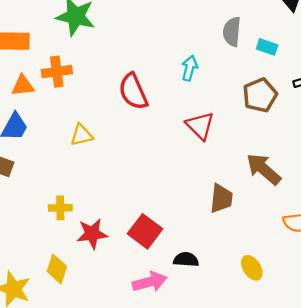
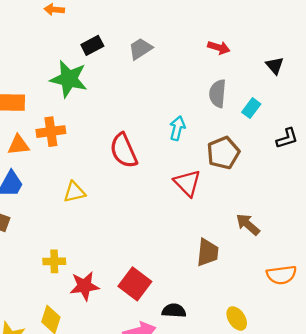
cyan rectangle: (267, 47) -> (251, 108), turned -72
brown pentagon: (260, 95) -> (223, 153), moved
brown arrow: (264, 169) -> (248, 224), size x0.7

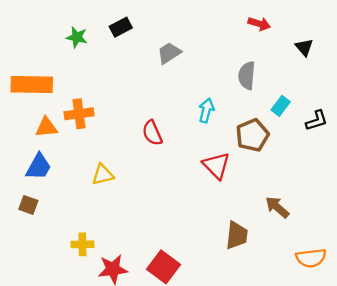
red arrow: (219, 48) -> (259, 24), moved
gray trapezoid: (140, 49) -> (169, 53), moved
green star: (69, 79) -> (77, 37), moved, size x0.6
cyan rectangle: (251, 108) -> (281, 106), moved
red semicircle: (124, 151) -> (152, 133), size x0.7

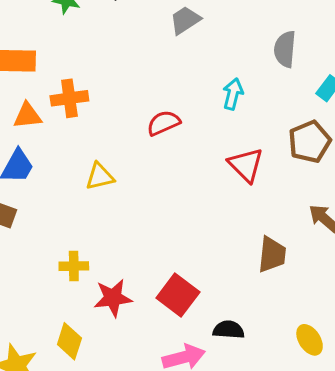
red semicircle: (152, 133) -> (163, 123), turned 90
brown pentagon: (252, 135) -> (310, 142), moved

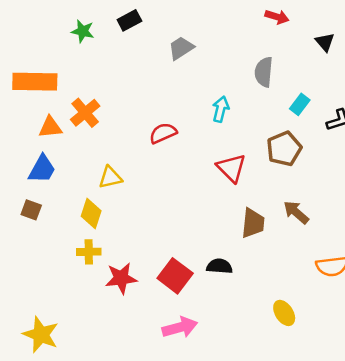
orange cross: (69, 98) -> (85, 113), turned -32
brown trapezoid: (272, 255) -> (253, 223), moved
black semicircle: (229, 330) -> (219, 266), moved
yellow diamond: (69, 341) -> (91, 213), moved

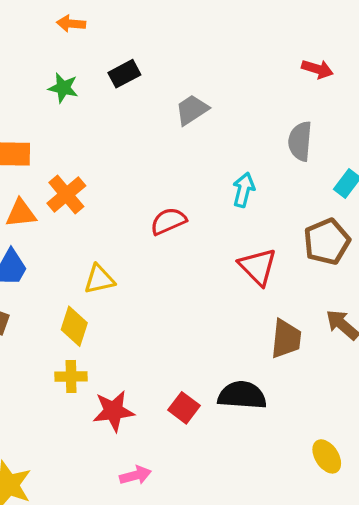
black semicircle: (219, 266) -> (242, 395), size x1.4
red square: (175, 276) -> (184, 408), size x0.7
pink arrow: (180, 327) -> (135, 475), moved, size x0.7

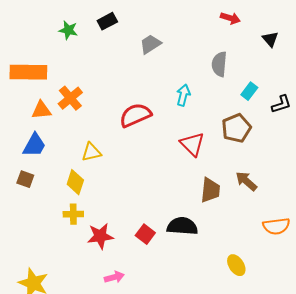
red semicircle: (168, 221) -> (135, 115), size x1.4

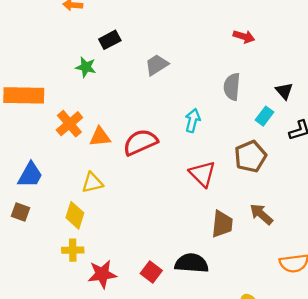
green star: (68, 30) -> (86, 67), moved
black triangle: (270, 39) -> (284, 91), moved
orange triangle: (41, 110) -> (100, 137), moved

